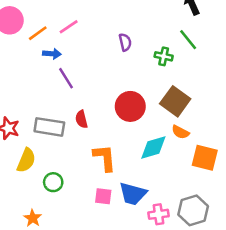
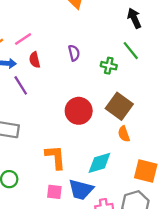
red semicircle: (81, 119) -> (35, 60), moved
orange semicircle: (180, 132) -> (124, 134), turned 42
cyan diamond: (153, 148) -> (99, 163), moved
orange square: (205, 158) -> (146, 171), moved

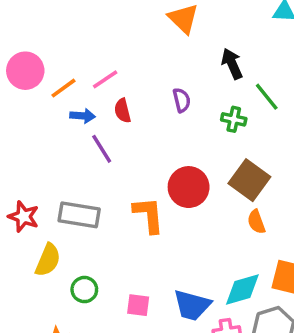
black arrow: (134, 18) -> (232, 64), moved
orange L-shape: (55, 157) -> (149, 215), moved
cyan diamond: (99, 163) -> (242, 290), moved
pink square: (54, 192) -> (138, 305), moved

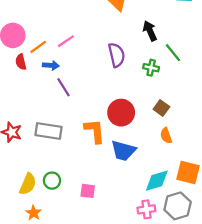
purple semicircle: (182, 100) -> (116, 55), size x1.5
red semicircle: (123, 111) -> (21, 62), moved
brown square: (249, 180) -> (161, 108), size x0.6
yellow semicircle: (48, 260) -> (28, 184), moved
blue trapezoid: (192, 305) -> (123, 151), moved

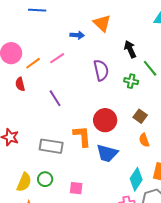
red semicircle: (21, 62) -> (20, 84), moved
blue arrow: (51, 65) -> (77, 35), moved
gray rectangle: (49, 131) -> (51, 146), moved
cyan diamond: (157, 181) -> (136, 179), turned -40

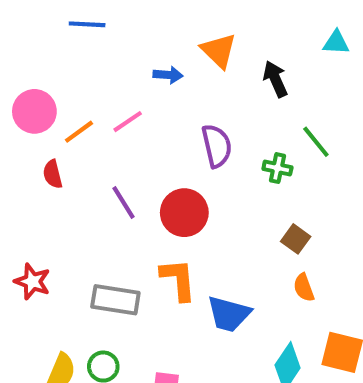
black arrow: (130, 49) -> (275, 79), moved
red circle: (105, 120) -> (184, 213), moved

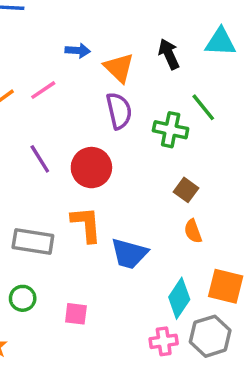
cyan triangle: (336, 43) -> (220, 42), moved, size x1.4
orange triangle: (219, 51) -> (119, 68), moved
green cross: (277, 168) -> (171, 130), size x1.4

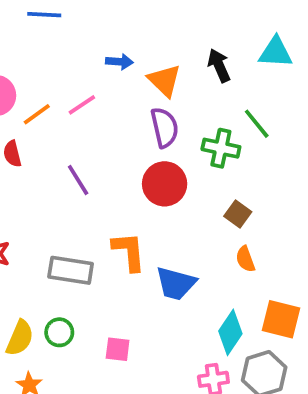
red circle: (91, 168) -> (165, 184), moved

